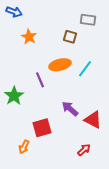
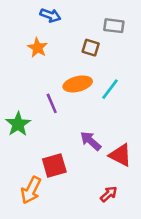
blue arrow: (14, 12) -> (50, 15), moved
orange arrow: (24, 147) -> (31, 190), size x1.5

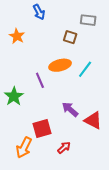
blue arrow: (50, 15) -> (39, 12), turned 42
orange star: (37, 48) -> (17, 36), moved
red arrow: (109, 194) -> (64, 147), moved

